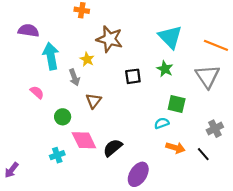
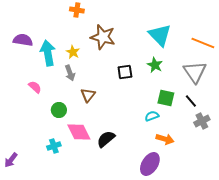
purple semicircle: (28, 31) -> (23, 40), moved
yellow star: (87, 59) -> (73, 52), moved
black line: (203, 154) -> (191, 101), moved
purple ellipse: (138, 174) -> (150, 164), moved

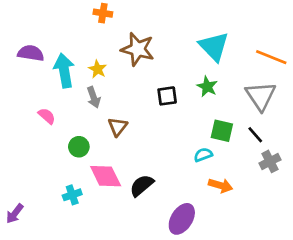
purple ellipse: (150, 164) -> (182, 219), moved

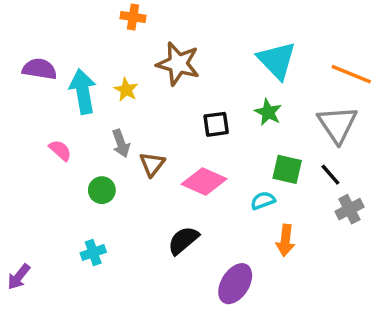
gray arrow: (94, 97) -> (121, 143), moved
pink diamond: (106, 176) -> (204, 181), moved, turned -40
orange arrow: (221, 185) -> (285, 240), turned 80

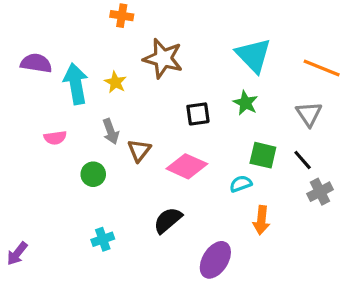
gray triangle: (337, 124) -> (309, 114), size x0.7
pink semicircle: (60, 150) -> (55, 138), turned 130
cyan cross: (93, 252) -> (103, 239), moved

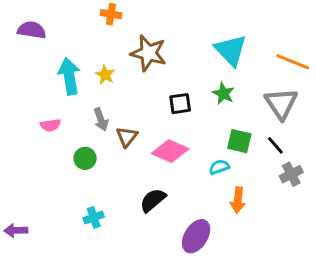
purple semicircle: (36, 63) -> (32, 30), moved
gray triangle: (309, 114) -> (281, 104), size x1.4
purple arrow: (17, 254) -> (16, 230), turned 50

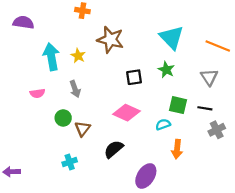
gray triangle: (281, 104) -> (209, 77), size x0.7
brown triangle: (127, 137) -> (82, 129), moved
black line: (275, 145) -> (205, 108), turned -40

